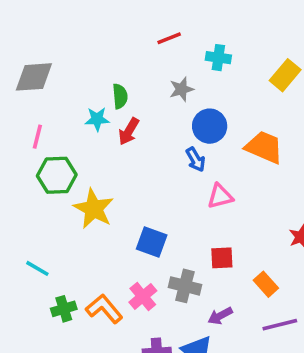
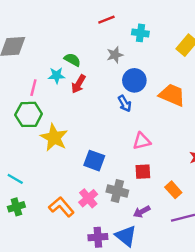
green semicircle: (120, 96) -> (72, 60), turned -56
pink line: (37, 137) -> (33, 88), moved
pink triangle: (220, 196) -> (142, 141), moved
green cross: (64, 309) -> (16, 207), moved

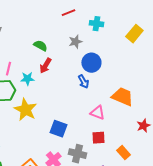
cyan star: (57, 76) -> (27, 79), moved
orange trapezoid: (172, 95) -> (122, 97), moved
pink triangle: (142, 141) -> (97, 113), turned 35

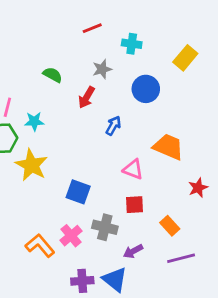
blue circle: (91, 63) -> (146, 89), moved
red arrow: (45, 66) -> (87, 97), moved
blue arrow: (83, 82) -> (113, 126), turned -120

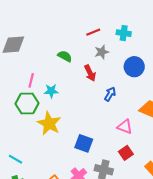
red line: (92, 28) -> (93, 32), moved
red arrow: (87, 97) -> (90, 73), turned -56
red square: (135, 205) -> (126, 153), turned -32

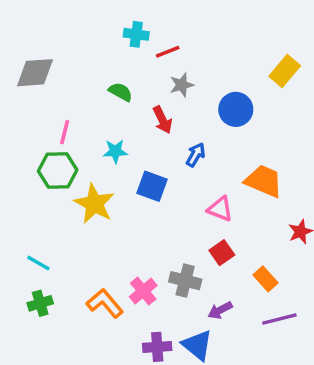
cyan cross: (124, 33) -> (136, 34), moved
cyan star: (51, 91) -> (115, 151), moved
blue square: (84, 143) -> (152, 186), moved

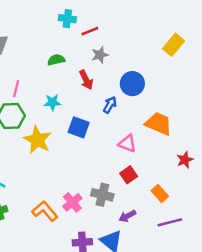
green semicircle: (121, 92) -> (56, 60), turned -42
blue circle: (236, 109) -> (132, 84), moved

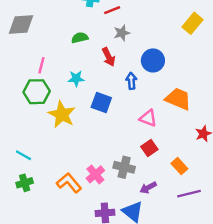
blue arrow: (110, 105) -> (131, 81), turned -35

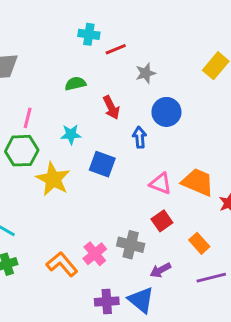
gray star: (122, 33) -> (146, 73), moved
orange trapezoid: (178, 99) -> (198, 182), moved

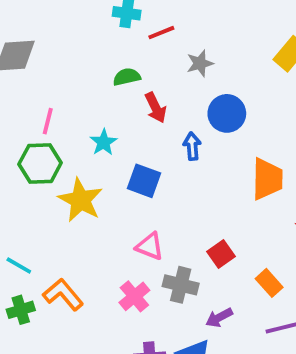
green semicircle: (75, 84) -> (127, 77), moved
cyan star: (71, 134) -> (104, 142), turned -30
orange trapezoid: (198, 182) -> (267, 179), moved, turned 68
pink triangle: (160, 184) -> (150, 246), moved
orange L-shape: (62, 264) -> (63, 294), moved

